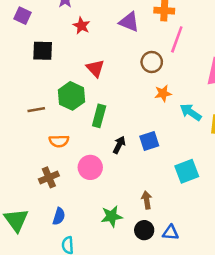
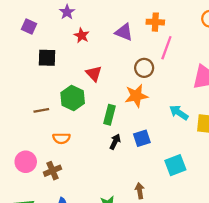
orange star: (163, 93) -> (136, 96), moved, size x1.5
green rectangle: (99, 116) -> (109, 115), moved
pink circle: (90, 167) -> (26, 162), moved

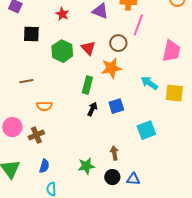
red triangle: (94, 73) -> (88, 48), moved
green hexagon: (73, 98) -> (62, 51), moved

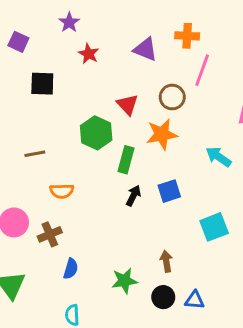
green hexagon: (62, 51) -> (96, 133), moved
blue semicircle: (44, 166) -> (71, 269), moved

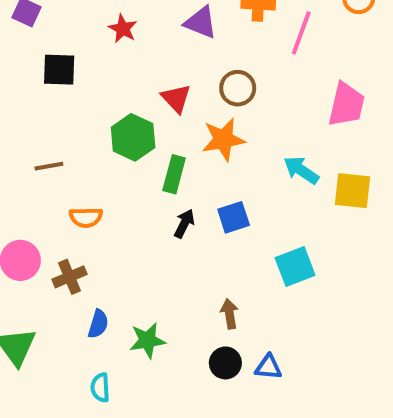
pink line: (202, 70) -> (301, 33), moved
green star: (124, 281) -> (147, 340), moved

